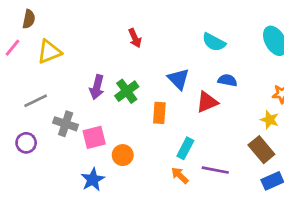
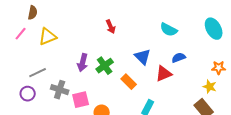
blue semicircle: (227, 80) -> (179, 58), turned -32
orange rectangle: (159, 113) -> (129, 82), turned -49
purple circle: (26, 143) -> (28, 94), moved

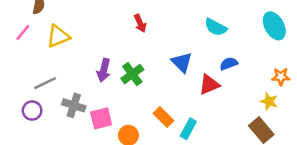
orange rectangle: (129, 82) -> (164, 117), moved

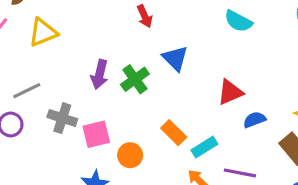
blue triangle: (182, 62) -> (175, 58), moved
blue semicircle: (229, 64) -> (254, 120), moved
cyan rectangle: (188, 129) -> (204, 147), turned 30

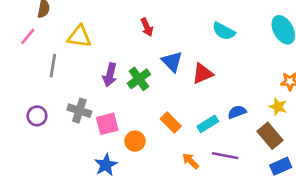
yellow triangle: (43, 32) -> (79, 36), moved, turned 30
gray line: (27, 91) -> (53, 66), moved, turned -55
red triangle: (230, 92) -> (203, 74), moved
cyan rectangle: (204, 147) -> (208, 124), moved

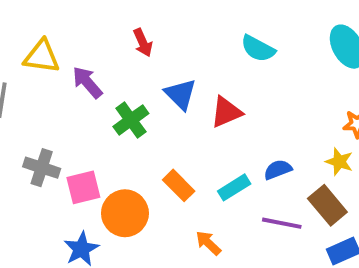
purple arrow: (110, 75) -> (87, 82), moved, turned 125
orange circle: (135, 141) -> (125, 213), size x1.5
purple line: (225, 156) -> (282, 223), moved

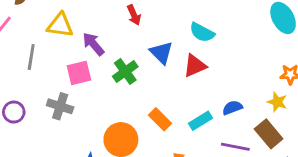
cyan semicircle: (258, 49) -> (202, 32), moved
pink square: (83, 187) -> (79, 73), moved

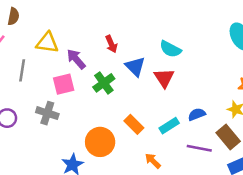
red arrow: (134, 15) -> (111, 44), moved
red triangle: (195, 66) -> (164, 78), turned -40

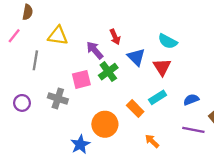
purple arrow: (76, 59) -> (95, 50), moved
pink square: (64, 84) -> (81, 79), moved
cyan rectangle: (169, 126) -> (158, 97), moved

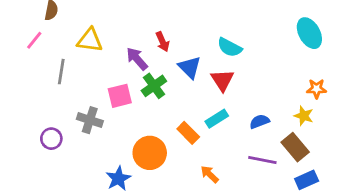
purple circle: (22, 103) -> (51, 139), moved

